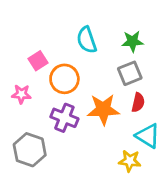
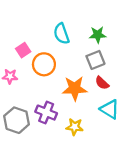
red semicircle: (138, 102) -> (102, 83), turned 120
purple cross: (64, 118) -> (46, 113), moved
yellow star: (130, 161) -> (75, 127), moved

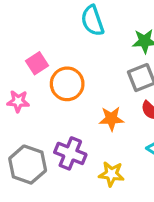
cyan semicircle: (61, 34) -> (92, 21), moved
orange star: (75, 88) -> (111, 119), size x0.7

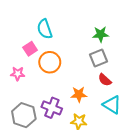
cyan semicircle: (92, 21) -> (45, 29), moved
orange star: (111, 119) -> (79, 94), moved

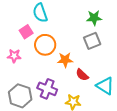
red semicircle: (105, 80) -> (82, 75), moved
orange star: (79, 94) -> (65, 60), moved

